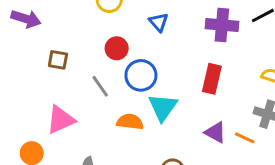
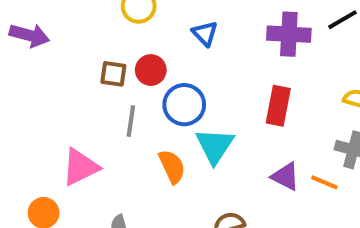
brown square: (58, 60) -> (113, 74), moved
gray line: (100, 86) -> (131, 121), turned 45
orange semicircle: (130, 122) -> (172, 167), turned 60

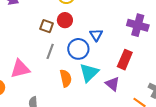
blue triangle: (205, 33) -> (96, 35), moved
red circle: (151, 70) -> (65, 20), moved
purple triangle: (285, 177) -> (112, 84), moved

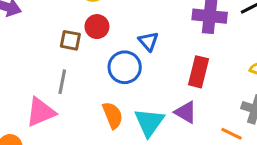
gray line: (50, 51) -> (62, 82), moved
cyan triangle: (89, 73) -> (149, 122), moved

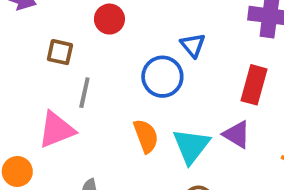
red circle: (97, 27) -> (109, 19), moved
brown square: (70, 40) -> (60, 52), moved

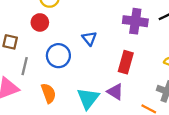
blue circle: (162, 77) -> (58, 56), moved
orange semicircle: (146, 136) -> (48, 93), moved

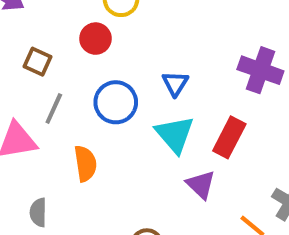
cyan triangle: (88, 98) -> (175, 134), moved, turned -30

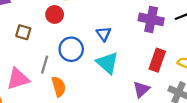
gray line: (54, 109) -> (45, 65), moved
red rectangle: (229, 137) -> (157, 60), moved
purple triangle: (201, 185) -> (141, 89), moved, turned 42

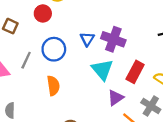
purple cross: (151, 19) -> (113, 39), moved
cyan triangle: (107, 63) -> (102, 70), moved
orange semicircle: (59, 87) -> (53, 86), moved

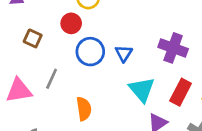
purple cross: (113, 39) -> (173, 48), moved
blue circle: (54, 49) -> (90, 52), moved

